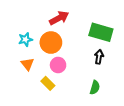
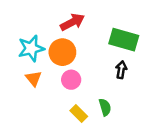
cyan star: (25, 39) -> (31, 48), size x1.5
yellow rectangle: (48, 83) -> (79, 113), moved
green semicircle: (95, 87) -> (105, 107), moved, turned -32

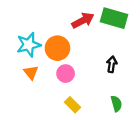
red arrow: (72, 22) -> (83, 20), moved
green rectangle: (124, 40) -> (114, 18), moved
green semicircle: (105, 107) -> (116, 104), moved

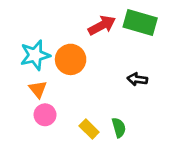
black arrow: (112, 64) -> (137, 79), turned -91
pink circle: (66, 74) -> (45, 115), moved
green semicircle: (116, 104) -> (119, 128), moved

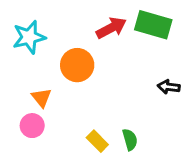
cyan star: (35, 55) -> (29, 37), moved
black arrow: (137, 79) -> (169, 87), moved
pink circle: (45, 115) -> (32, 126), moved

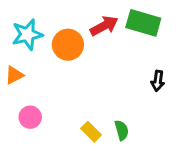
orange circle: (77, 65) -> (68, 45), moved
black arrow: (169, 87) -> (158, 81), turned -90
orange triangle: (41, 98) -> (14, 75), moved, turned 42

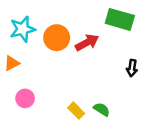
red arrow: (104, 26) -> (87, 43), moved
green semicircle: (122, 130) -> (102, 109), turned -42

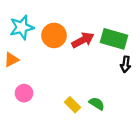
green rectangle: (120, 19) -> (114, 39), moved

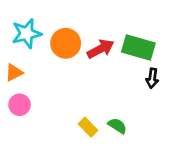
pink circle: (24, 93) -> (20, 105), moved

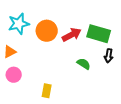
green semicircle: (117, 126) -> (84, 64), moved
yellow rectangle: (88, 127) -> (47, 91), moved, turned 56

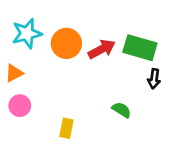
green semicircle: (84, 64) -> (122, 110), moved

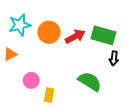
pink circle: (20, 106) -> (31, 80), moved
green semicircle: (122, 110) -> (90, 81), size x1.6

